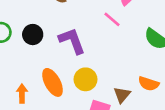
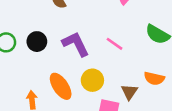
pink line: (112, 19) -> (114, 44), moved

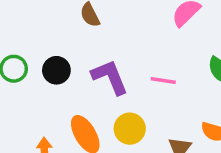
pink line: (114, 44) -> (163, 80), turned -30

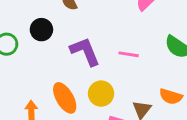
black circle: (56, 70) -> (41, 30), moved

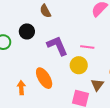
yellow circle: (101, 94) -> (79, 65), moved

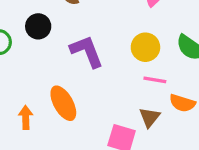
pink line: (87, 47) -> (155, 80), moved
yellow circle: (79, 65) -> (145, 47), moved

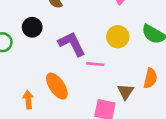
pink line: (155, 80) -> (95, 64), moved
orange semicircle: (182, 103) -> (150, 78), turned -90

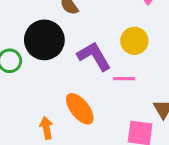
black circle: (32, 27) -> (44, 40), size x1.6
yellow circle: (118, 37) -> (134, 41), moved

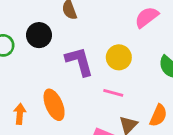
black circle: (44, 40) -> (39, 35), size x0.7
pink line: (124, 79) -> (113, 93), moved

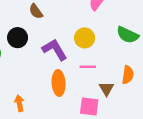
orange ellipse: (54, 105) -> (59, 83), moved, turned 35

